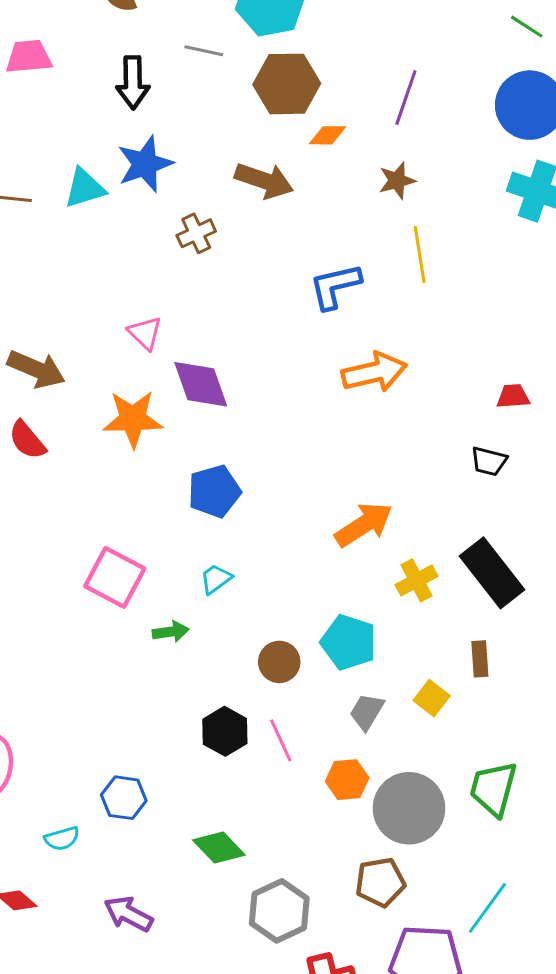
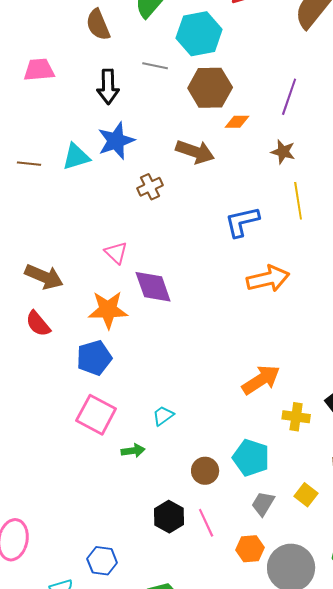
brown star: (397, 181) -> (283, 152), turned 30
blue pentagon: (214, 491) -> (94, 358), moved
yellow cross: (417, 580) -> (296, 417), turned 36

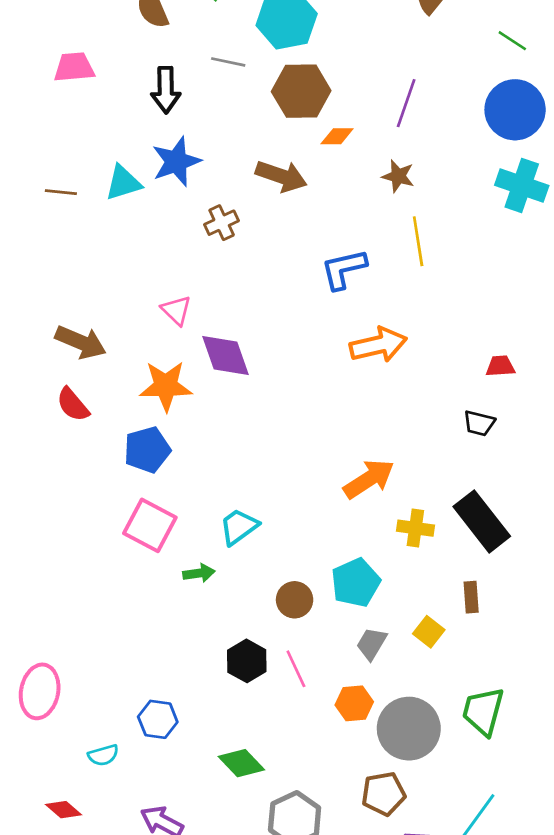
cyan trapezoid: (163, 416) -> (239, 527), size x1.4
cyan pentagon: (251, 458) -> (356, 583), turned 30

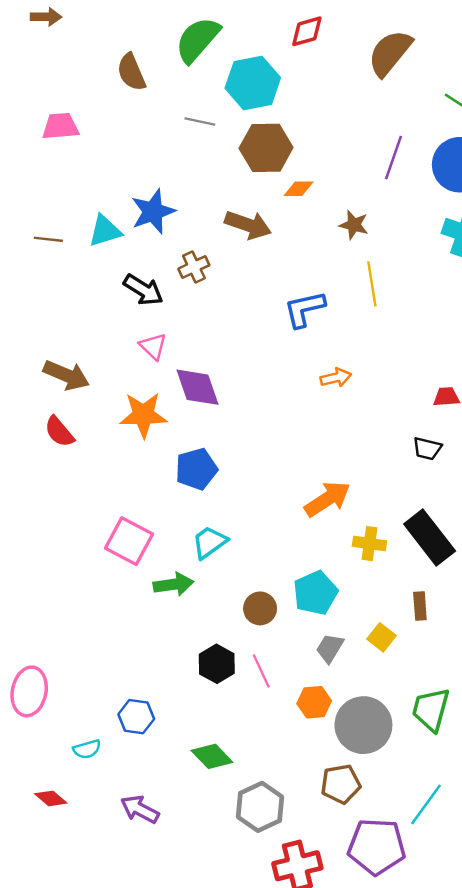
black arrow: (166, 90) -> (143, 290), moved, turned -57
purple line: (406, 103) -> (394, 158), moved
orange arrow: (378, 345) -> (336, 378), size x0.6
blue pentagon: (147, 450) -> (196, 469), moved
green arrow: (199, 573) -> (173, 584), size x1.4

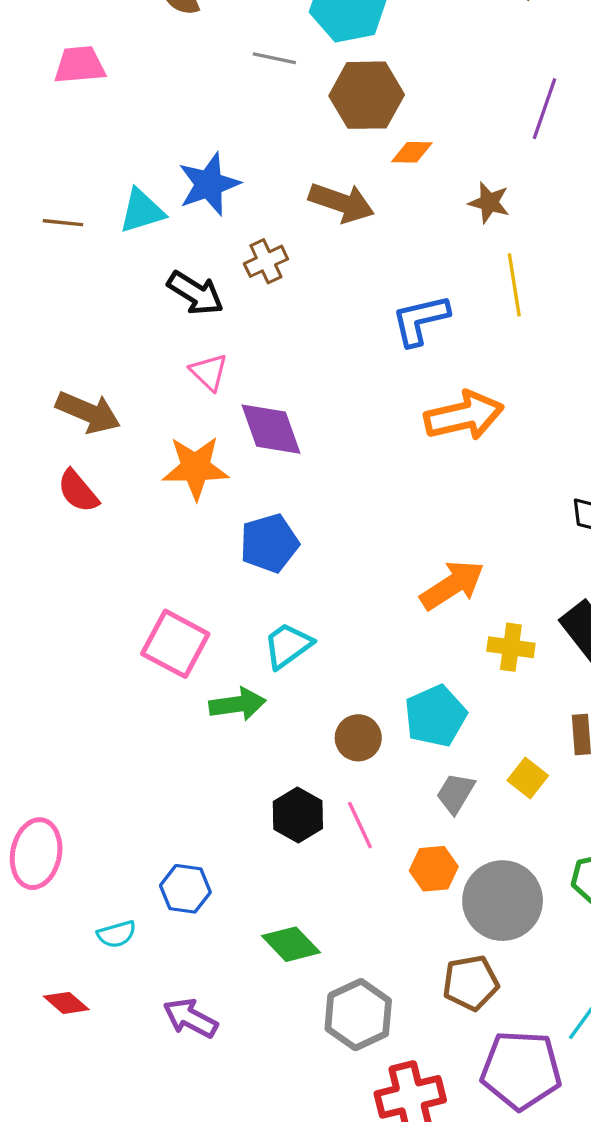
orange arrow: (336, 378) -> (464, 416), size x1.8

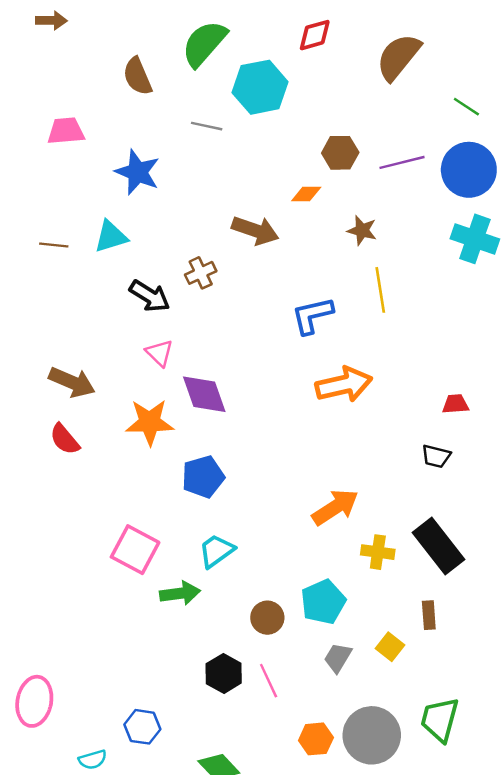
brown hexagon: (367, 95) -> (340, 153), moved, size x0.7
purple line: (544, 109) -> (402, 162), turned 57
blue star: (209, 184) -> (137, 172), moved, turned -30
orange hexagon: (434, 869) -> (316, 739), moved

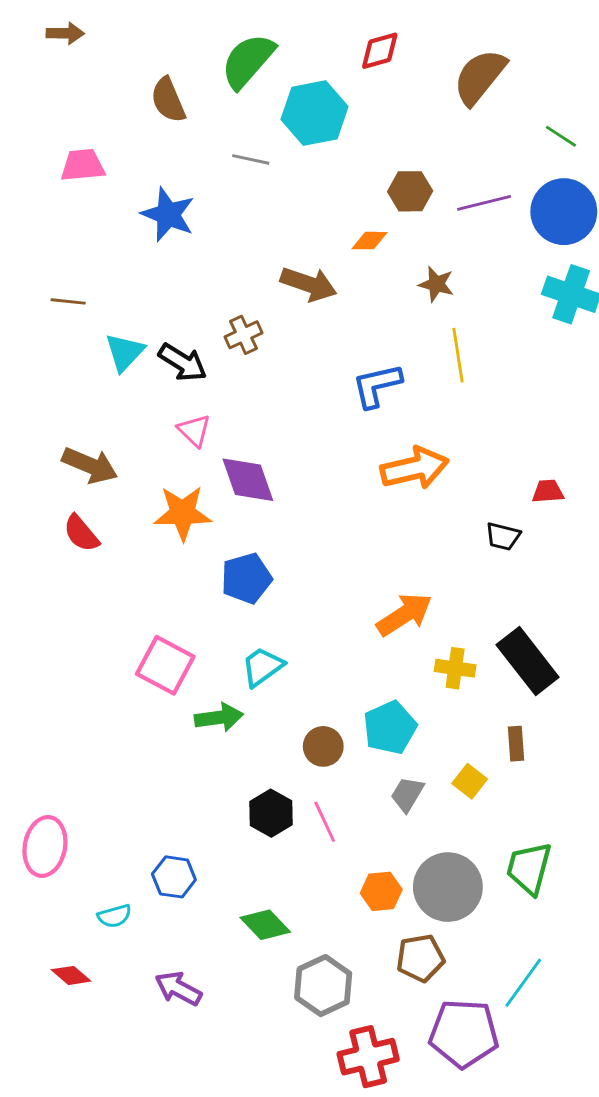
cyan triangle: (111, 237) -> (125, 352), moved, turned -30
black trapezoid: (436, 456) -> (503, 536), moved

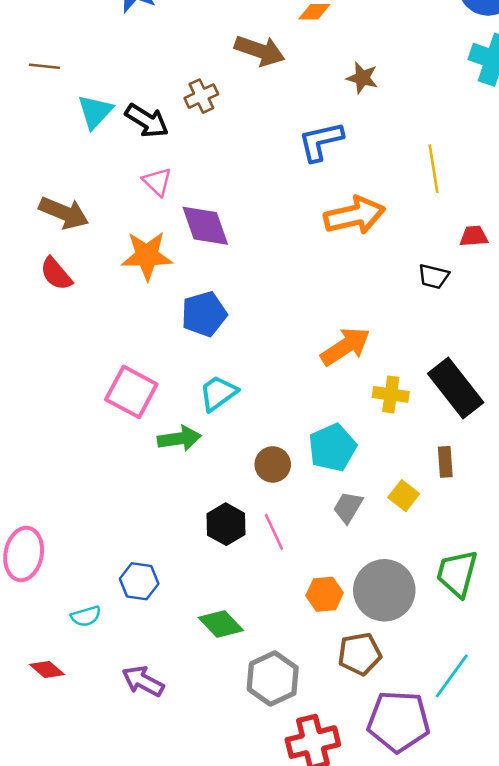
brown star: (436, 284) -> (362, 78), moved
yellow line: (458, 355) -> (434, 169), moved

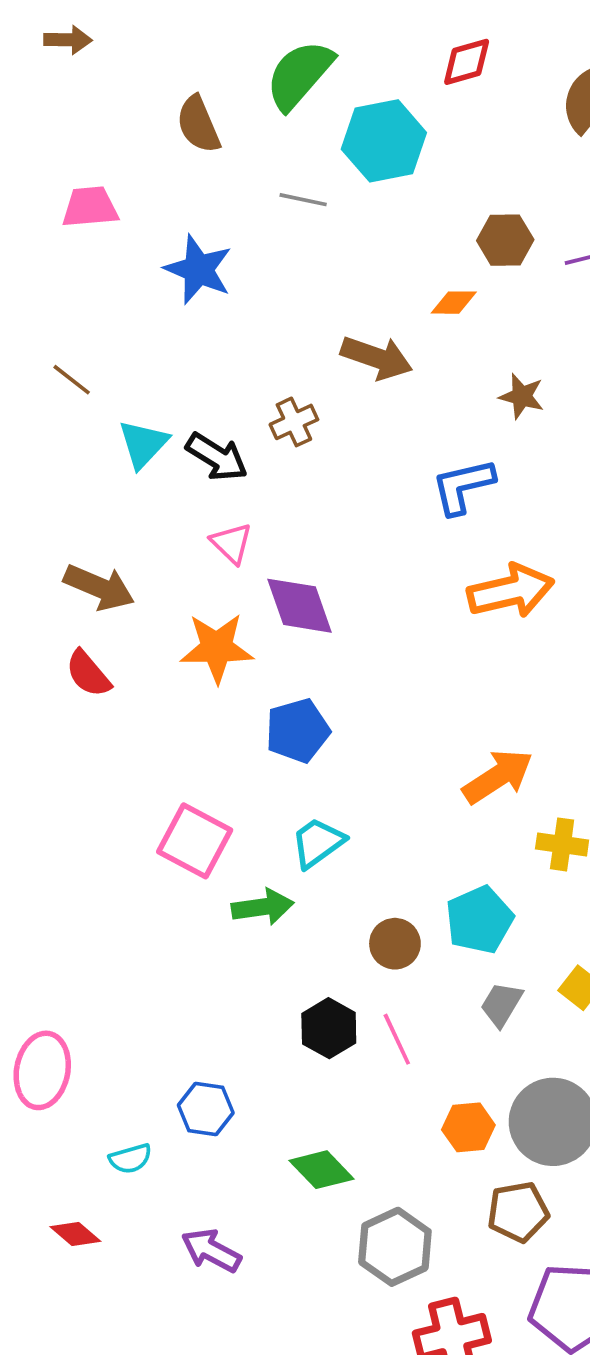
brown line: (44, 66) -> (72, 380), turned 32

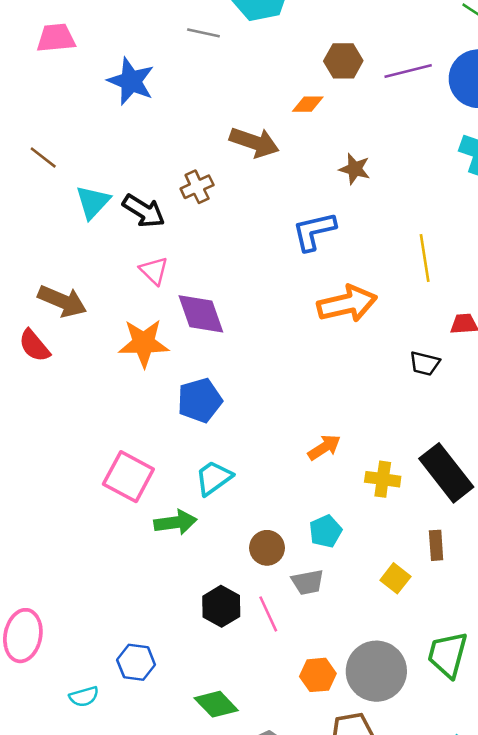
red semicircle: (88, 674) -> (34, 346), moved
orange arrow: (498, 777) -> (324, 447), moved, size x0.7
cyan pentagon: (479, 920) -> (325, 531), size x0.7
gray trapezoid: (501, 1004) -> (308, 582), moved, turned -132

